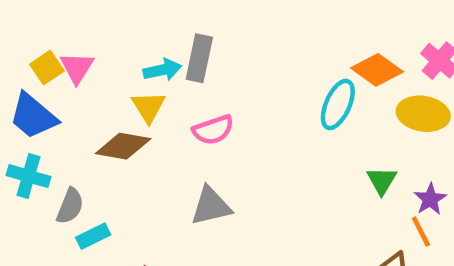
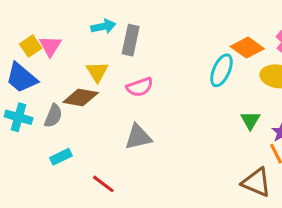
cyan arrow: (162, 70) -> (103, 26), moved
gray semicircle: (70, 206) -> (53, 116), moved

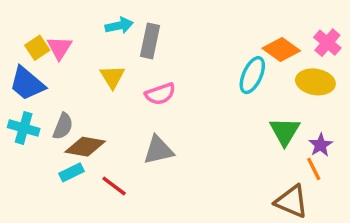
brown diamond: (81, 98) -> (85, 147), moved
green triangle: (250, 120) -> (285, 131), size x1.4
red line: (103, 184) -> (114, 186), moved

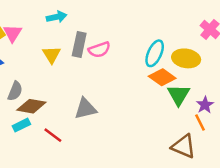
gray rectangle: (150, 41) -> (79, 45), moved
orange diamond: (281, 49) -> (162, 77), moved
yellow ellipse: (315, 82) -> (186, 58), moved
pink semicircle: (160, 94) -> (99, 50), moved

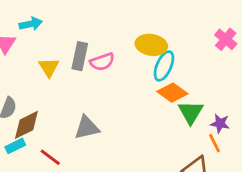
cyan arrow: (57, 17) -> (31, 24), moved
yellow ellipse: (186, 58) -> (151, 45), moved
purple star: (205, 105) -> (220, 123), turned -30
brown diamond: (31, 106) -> (26, 125), turned -36

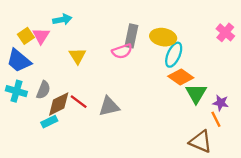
gray rectangle: (80, 56) -> (131, 36), moved
red line: (50, 157) -> (79, 102), moved

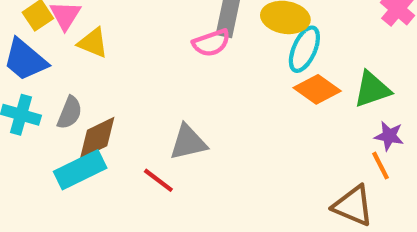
yellow triangle: (77, 56) -> (93, 43), moved, turned -36
green triangle: (196, 93) -> (372, 89), moved, turned 40
red line: (79, 102) -> (158, 180), moved
cyan rectangle: (49, 122) -> (80, 170), size x1.6

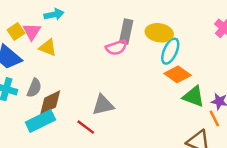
green triangle: (372, 89) -> (194, 96), moved, turned 40

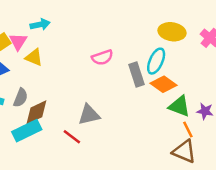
gray rectangle: (126, 32) -> (137, 74), moved, turned -30
yellow ellipse: (159, 33) -> (172, 32), moved
orange line: (214, 119) -> (188, 129), moved

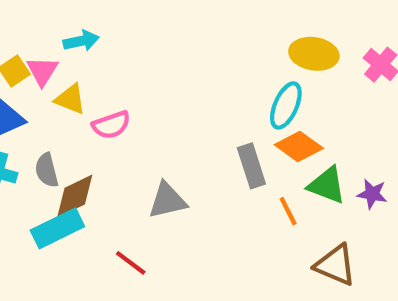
pink semicircle: (102, 57) -> (111, 125), moved
gray rectangle: (137, 74) -> (251, 166), moved
gray semicircle: (21, 98) -> (47, 170), turned 144
orange line: (188, 129) -> (288, 211), moved
red line: (72, 137) -> (131, 263), moved

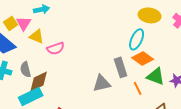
gray triangle: (167, 200) -> (102, 83), moved

